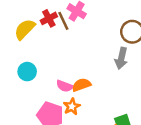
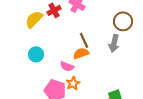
brown line: (63, 21) -> (84, 40), moved
orange semicircle: (81, 85) -> (81, 53), moved

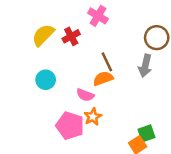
red cross: (54, 10) -> (71, 36), moved

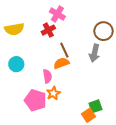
yellow semicircle: (43, 35) -> (14, 29), turned -144
red cross: (71, 36) -> (48, 30), moved
pink semicircle: (85, 95) -> (47, 76), turned -120

